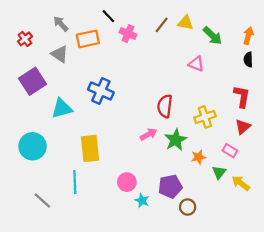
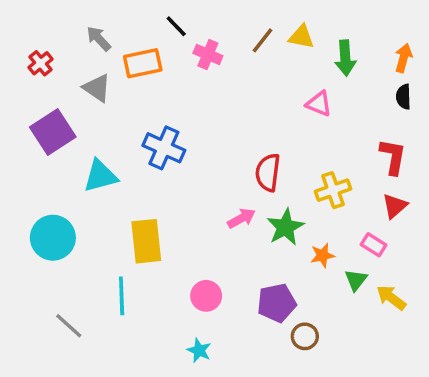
green arrow: (213, 36) -> (345, 58), turned 42
cyan star: (142, 200) -> (199, 350), moved

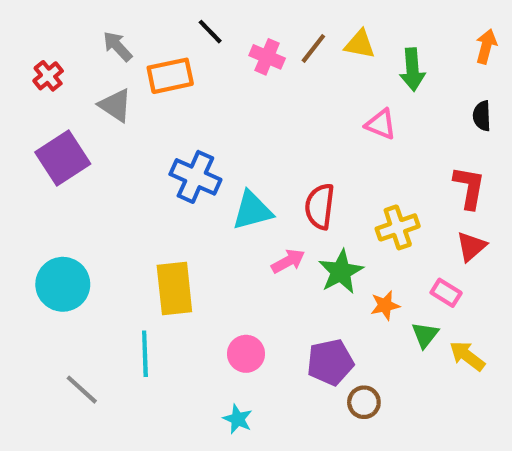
pink cross: (208, 54) -> (267, 57), moved
orange arrow: (403, 58) -> (486, 46), moved
cyan triangle: (100, 176) -> (252, 211), moved

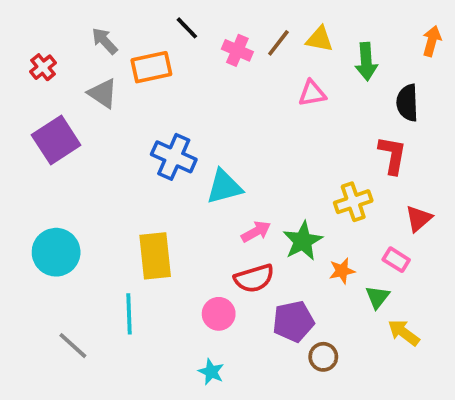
black semicircle: (482, 116) -> (407, 103), moved, size x1.4
pink triangle: (381, 124) -> (312, 93), moved, turned -32
red L-shape: (469, 187) -> (392, 155), moved
red semicircle: (320, 206) -> (254, 278), moved, turned -114
yellow arrow: (467, 356) -> (404, 333), moved

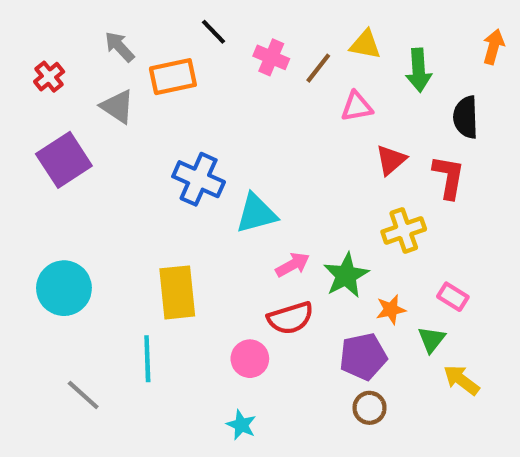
brown line: (278, 43) -> (318, 68), moved
red triangle: (419, 219) -> (391, 160), moved
purple pentagon: (293, 321) -> (363, 357), moved

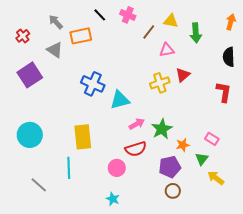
pink cross: (271, 57) -> (128, 15), moved
black semicircle: (466, 117) -> (229, 57), moved
red L-shape: (449, 177) -> (224, 92), moved
yellow cross: (404, 230) -> (160, 83), moved

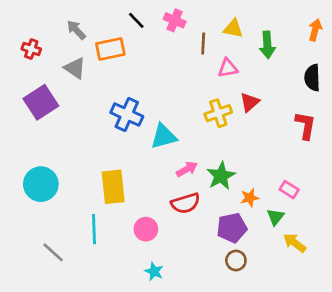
brown line: (149, 32) -> (203, 44), turned -35
red cross: (23, 36) -> (31, 49), turned -32
pink circle: (117, 168) -> (146, 229), moved

